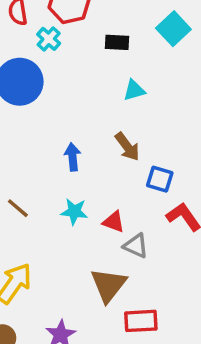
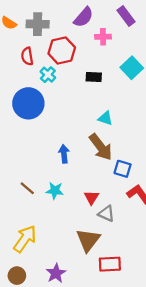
cyan triangle: (134, 90) -> (105, 118), moved, turned 35
brown arrow: (127, 147) -> (101, 147), size x1.4
cyan star: (74, 212) -> (55, 191), moved
red triangle: (114, 222) -> (92, 198), turned 42

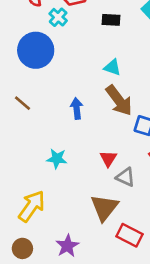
cyan triangle: (105, 118) -> (112, 67), moved
brown line: (27, 188) -> (22, 103), moved
cyan star: (55, 191) -> (57, 159), moved
red rectangle: (110, 264) -> (129, 235), turned 30

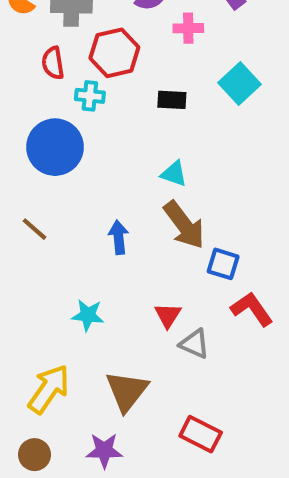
cyan cross: (58, 17) -> (90, 96), turned -36
brown triangle: (104, 207) -> (127, 391), moved
purple star: (67, 246) -> (104, 451), turned 30

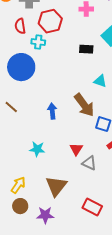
black rectangle: (172, 100) -> (86, 49), moved
cyan triangle: (174, 174) -> (100, 81), moved
yellow arrow: (49, 389) -> (18, 185), size x0.7
brown circle: (35, 455) -> (20, 206), moved

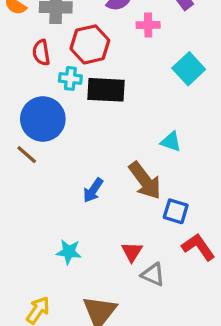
black rectangle: (86, 49) -> (106, 90), moved, size x1.6
brown line: (11, 107) -> (27, 155), moved
blue arrow: (52, 111) -> (93, 190), turned -140

